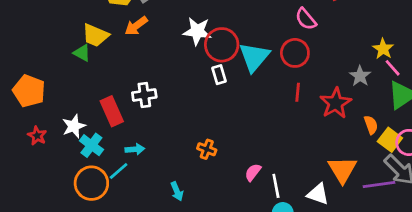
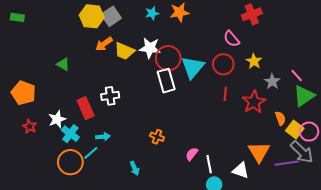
yellow trapezoid: (95, 35) -> (124, 51), moved
yellow star: (383, 49) -> (254, 61), moved
white rectangle: (219, 75) -> (166, 81), size x1.6

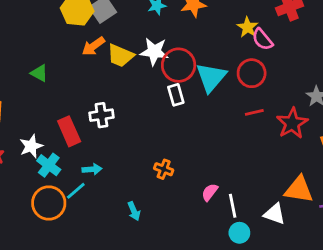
yellow star: (254, 61) -> (248, 27), moved
white rectangle: (166, 81) -> (176, 95), size x0.7
red line: (225, 94) -> (254, 112), turned 72
orange triangle: (259, 152) -> (299, 189), turned -50

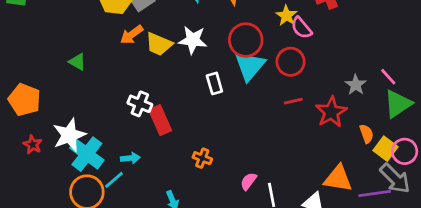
red circle: (179, 65) -> (246, 40), moved
white cross: (101, 115) -> (140, 104), turned 30
red rectangle: (69, 131) -> (160, 120), moved
white star: (31, 146) -> (69, 135), size x1.4
cyan cross: (49, 165) -> (87, 154), size x1.4

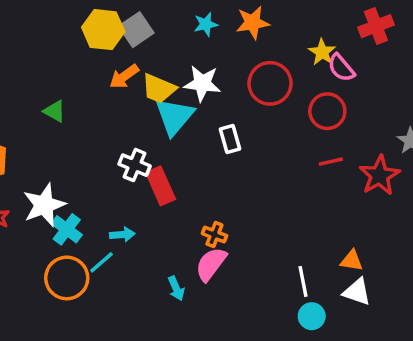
cyan triangle: (250, 66) -> (174, 116), moved
cyan cross: (87, 154) -> (67, 229), size x0.7
orange triangle: (338, 178) -> (352, 261), moved, size x0.6
pink semicircle: (248, 181) -> (211, 264), moved, size x1.5

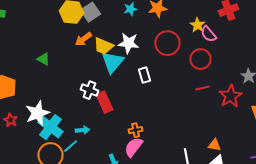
cyan cross: (67, 229) -> (50, 127), size x1.4
orange cross: (214, 235) -> (135, 130), turned -32

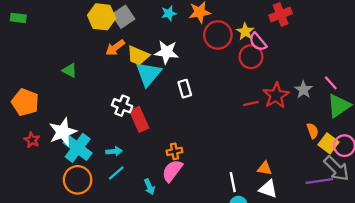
red circle: (167, 43) -> (218, 35), moved
red circle: (200, 59) -> (251, 57), moved
red star: (230, 96) -> (276, 95), moved
cyan line: (70, 146) -> (116, 173), moved

